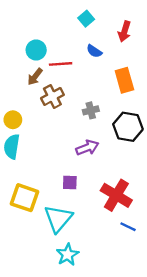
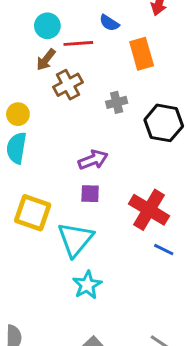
blue semicircle: (94, 51) -> (109, 23), moved
orange rectangle: (124, 80) -> (142, 54), moved
purple arrow: (87, 148) -> (93, 160), moved

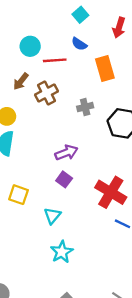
brown arrow: (46, 60) -> (21, 81), moved
purple square: (90, 194) -> (64, 179), turned 35
yellow square: (33, 213) -> (18, 195), size x0.7
cyan triangle: (75, 239) -> (52, 216), size x0.6

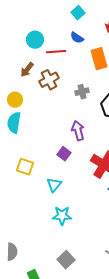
purple arrow: (66, 153) -> (78, 131), moved, turned -84
cyan star: (62, 252) -> (62, 216), turned 30

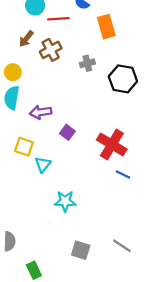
purple arrow: (78, 131) -> (41, 112), moved, turned -84
cyan triangle: (54, 185) -> (43, 165), moved
gray square: (66, 260) -> (81, 250), moved, turned -30

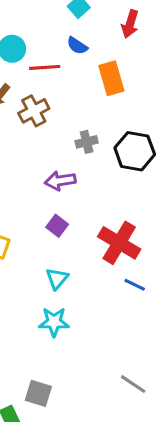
gray cross: (87, 63) -> (87, 142), moved
purple arrow: (41, 112) -> (60, 181), moved
cyan triangle: (43, 165) -> (57, 279), moved
gray square: (81, 250) -> (38, 393), moved

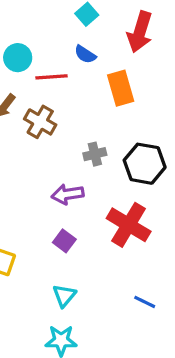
red arrow: (130, 24) -> (140, 32), size x1.4
brown cross: (34, 111) -> (40, 122), turned -32
red cross: (119, 243) -> (129, 225), moved

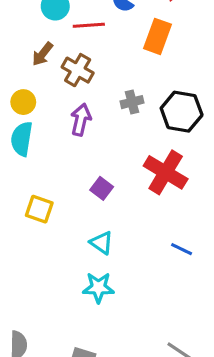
orange rectangle: (121, 88) -> (158, 36), turned 36
purple arrow: (68, 194) -> (81, 120), moved, turned 112
cyan triangle: (64, 296) -> (102, 243), turned -35

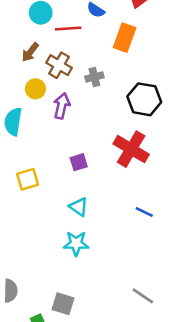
yellow circle: (23, 102) -> (35, 89), moved
gray cross: (132, 102) -> (94, 77), moved
purple square: (102, 188) -> (79, 162), turned 36
yellow square: (39, 209) -> (28, 179), turned -35

